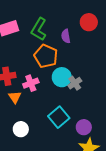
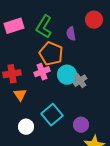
pink cross: (31, 83) -> (42, 72), moved
cyan square: (59, 117) -> (52, 115), moved
purple circle: (84, 127) -> (81, 125), moved

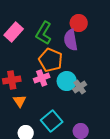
red circle: (94, 20) -> (79, 23), moved
pink rectangle: (14, 26) -> (14, 32), turned -30
purple semicircle: (71, 34) -> (71, 40), size x1.5

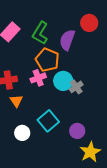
red circle: (79, 23) -> (89, 23), moved
purple semicircle: (71, 40) -> (67, 40), turned 30

